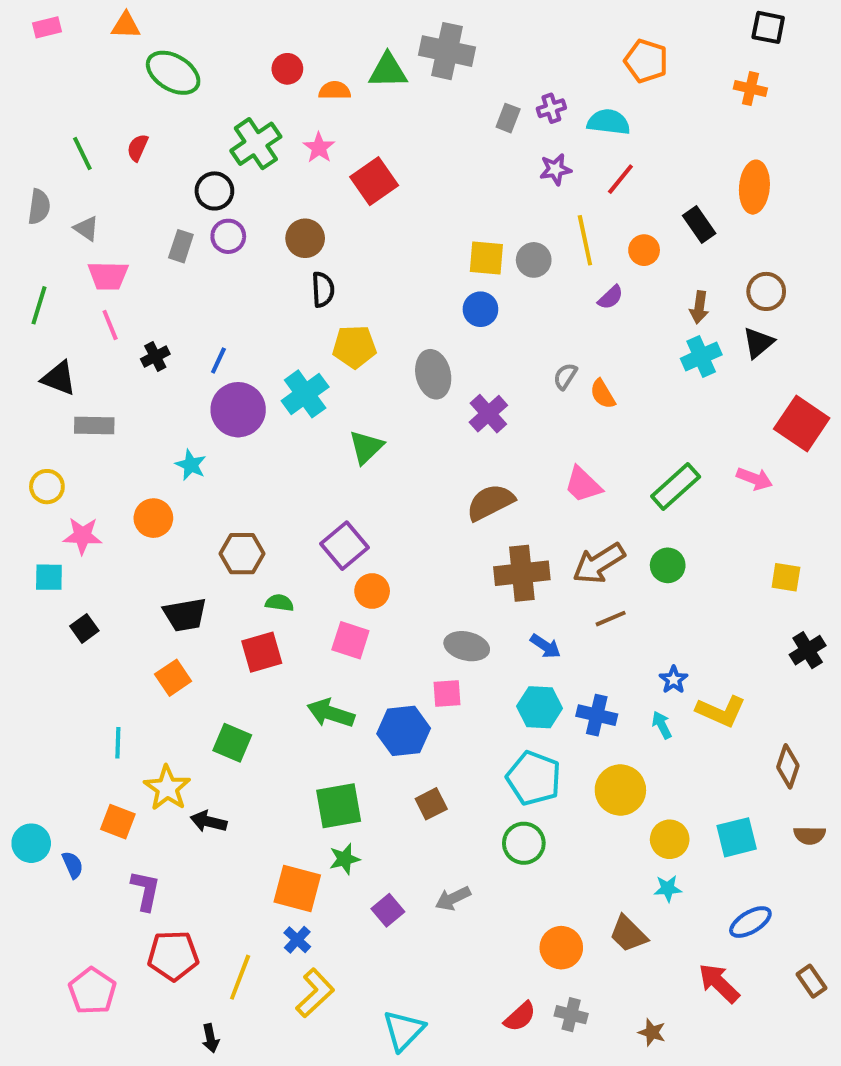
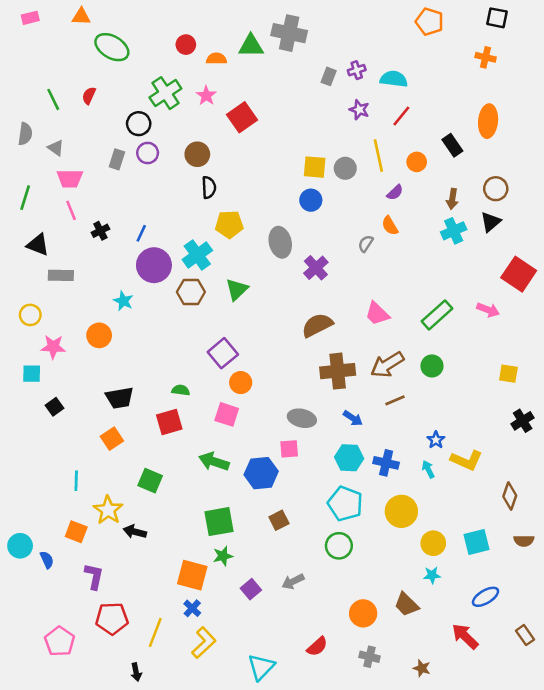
orange pentagon: (646, 61) -> (429, 22), moved
purple star: (555, 169) -> (359, 110), turned 30
orange semicircle: (603, 394) -> (390, 226), moved
brown hexagon: (242, 554) -> (191, 292), moved
red semicircle: (520, 1017) -> (317, 647), moved

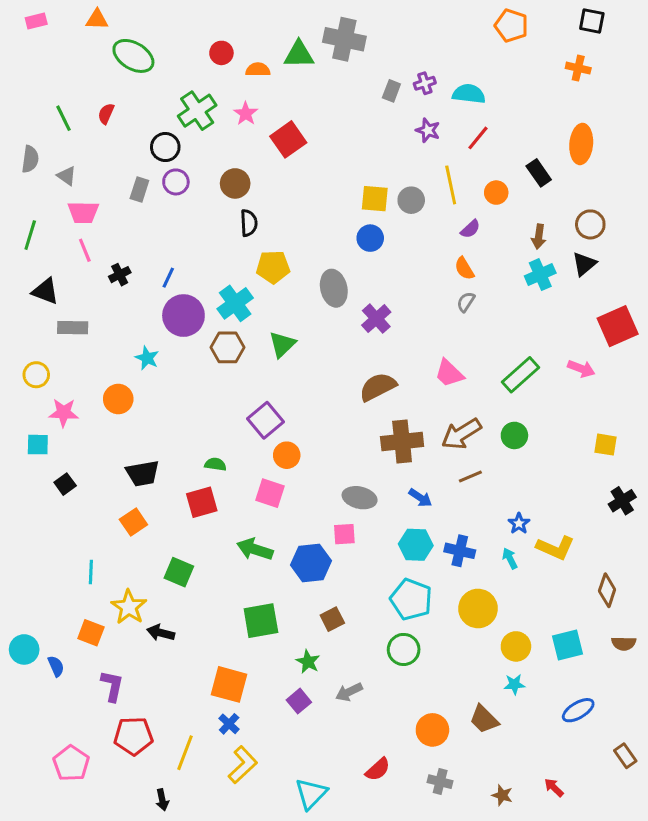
gray semicircle: (366, 244) -> (466, 302), moved
red square: (519, 274) -> (618, 326), turned 32
green star: (223, 556) -> (308, 662), moved, turned -30
red arrow: (465, 636) -> (554, 788), moved, size x0.6

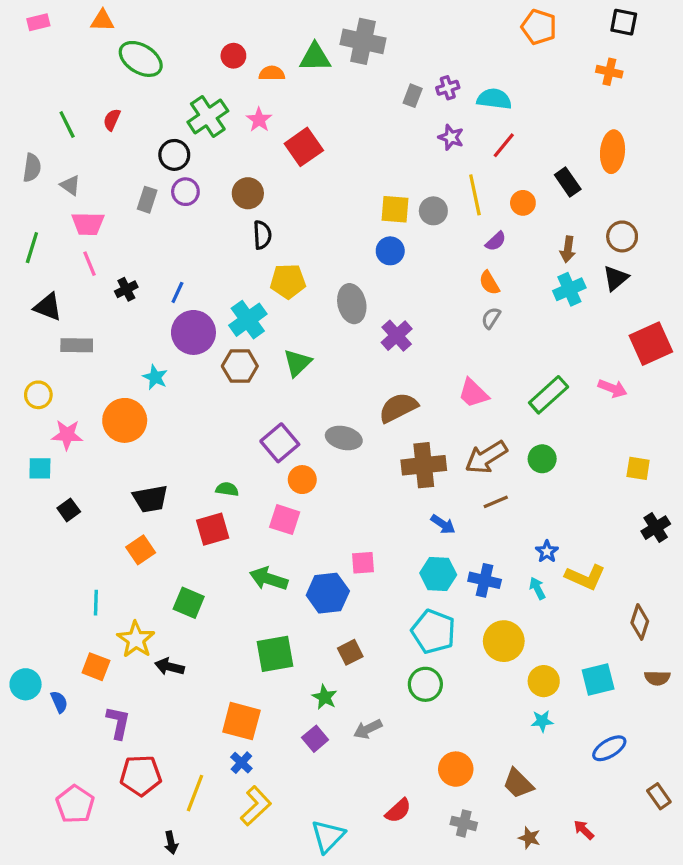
orange circle: (118, 399) -> (125, 420), size x1.4
gray ellipse: (360, 498) -> (344, 438), moved
brown trapezoid: (484, 719) -> (518, 783), moved

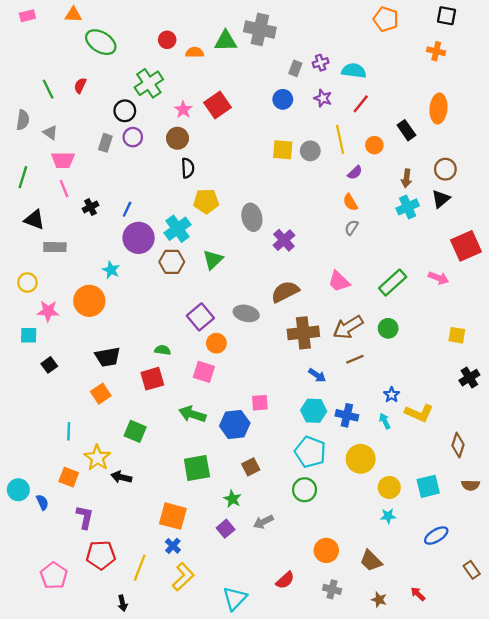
pink star: (259, 120) -> (183, 110), moved
blue circle: (390, 251) -> (283, 99), moved

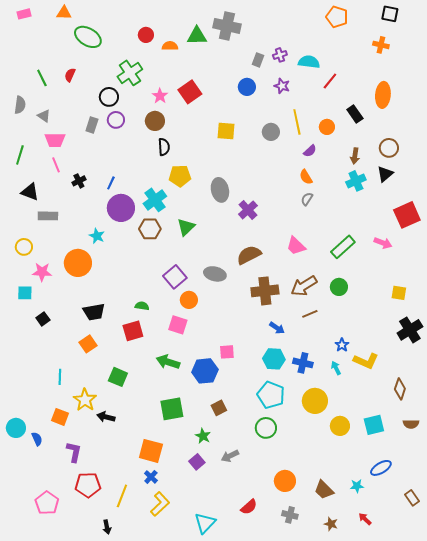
red line: (361, 104) -> (330, 81), moved
yellow square: (283, 150) -> (226, 131), moved
black cross: (469, 378) -> (410, 330), size x1.4
cyan star: (388, 516) -> (357, 486), moved

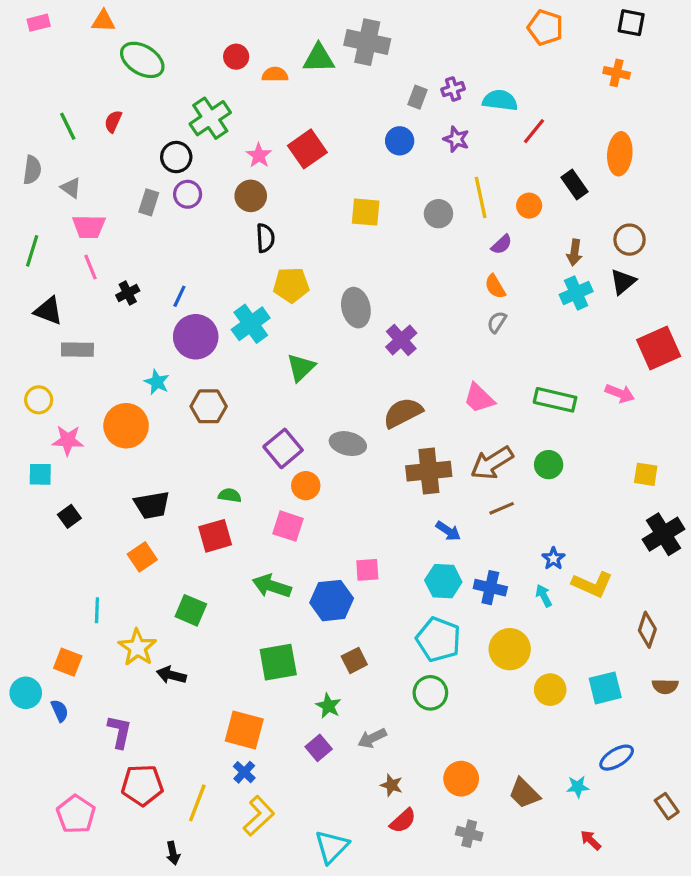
brown hexagon: (150, 229) -> (209, 406), moved
green rectangle: (343, 247) -> (555, 400), turned 55
orange square: (60, 417) -> (68, 662), moved
brown star: (331, 524) -> (392, 785), moved

